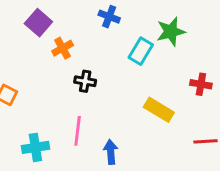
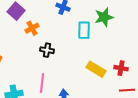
cyan rectangle: (141, 51) -> (84, 30), turned -30
red cross: (201, 84) -> (121, 68), moved

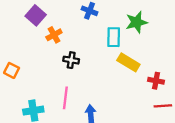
yellow rectangle: (96, 69) -> (128, 62), moved

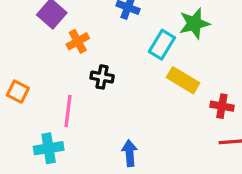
cyan rectangle: (114, 37) -> (162, 45), turned 30
pink line: (65, 98) -> (68, 111), moved

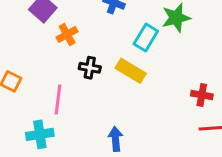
yellow rectangle: (183, 80) -> (131, 71), moved

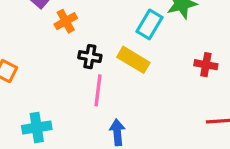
red cross: (202, 95) -> (206, 65), moved
pink line: (58, 100) -> (98, 90), moved

